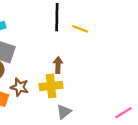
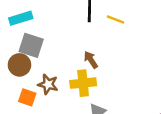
brown arrow: (58, 65) -> (91, 60), turned -35

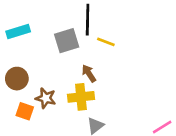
yellow line: (116, 19) -> (106, 42), moved
gray square: (31, 45) -> (67, 41), moved, turned -35

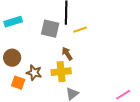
gray square: (67, 41) -> (50, 29), turned 30
yellow line: (106, 42) -> (80, 30), turned -40

